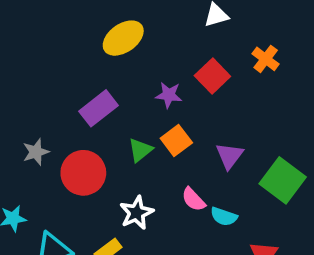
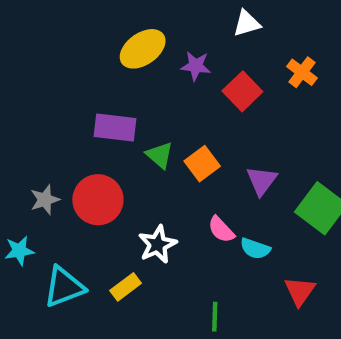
purple star: (169, 95) -> (196, 66), moved
purple rectangle: (99, 108) -> (115, 127), turned 45
green triangle: (140, 150) -> (160, 155), moved, turned -40
gray star: (36, 152) -> (45, 200), moved

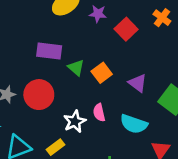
purple triangle: (262, 181) -> (138, 83), turned -30
pink semicircle: (221, 229) -> (99, 113), moved, turned 30
cyan semicircle: (255, 249) -> (134, 124), size x1.5

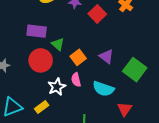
orange square: (102, 73) -> (78, 57), moved
red circle: (39, 95) -> (41, 60), moved

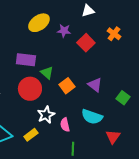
green square: (135, 70) -> (123, 98), size x0.6
pink semicircle: (76, 80) -> (65, 125), moved

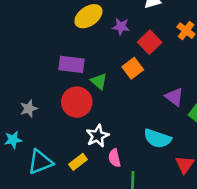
purple triangle: (95, 85) -> (174, 97), moved
orange square: (67, 86) -> (133, 68), moved
pink semicircle: (65, 125) -> (114, 158), moved

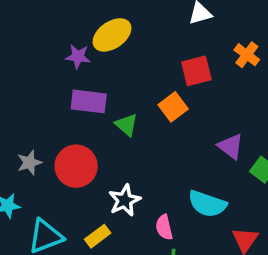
purple star: (121, 27) -> (78, 57), moved
red square: (150, 42) -> (196, 71), turned 30
red circle: (77, 102) -> (76, 166), moved
pink semicircle: (114, 158) -> (164, 227), moved

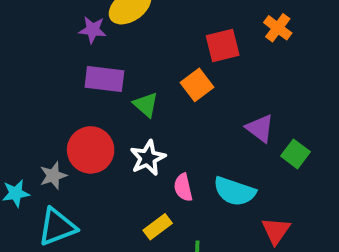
gray star: (29, 163) -> (53, 176), moved
white star: (125, 200) -> (148, 158), moved
pink semicircle: (164, 227) -> (183, 187), moved
yellow rectangle: (98, 236) -> (158, 227), moved

